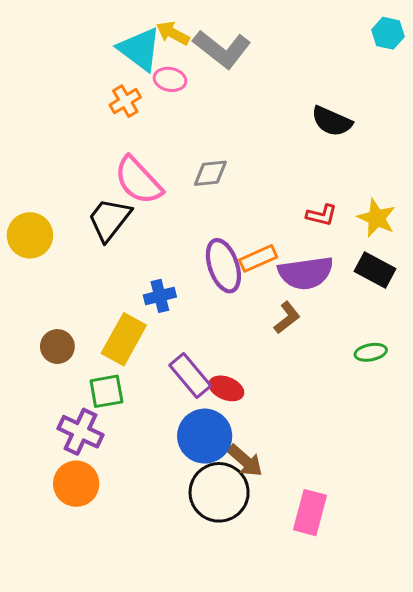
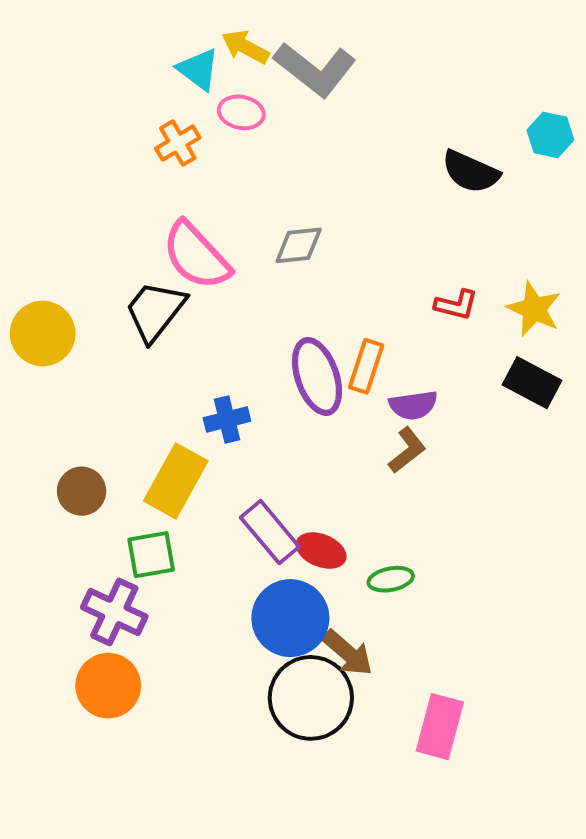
cyan hexagon: (388, 33) -> (550, 135), moved
cyan triangle: (140, 49) -> (198, 69), size x0.7
orange rectangle: (258, 258) -> (366, 366), turned -48
purple semicircle: (306, 273) -> (413, 405), moved, size x0.6
green ellipse: (371, 352) -> (391, 579), moved

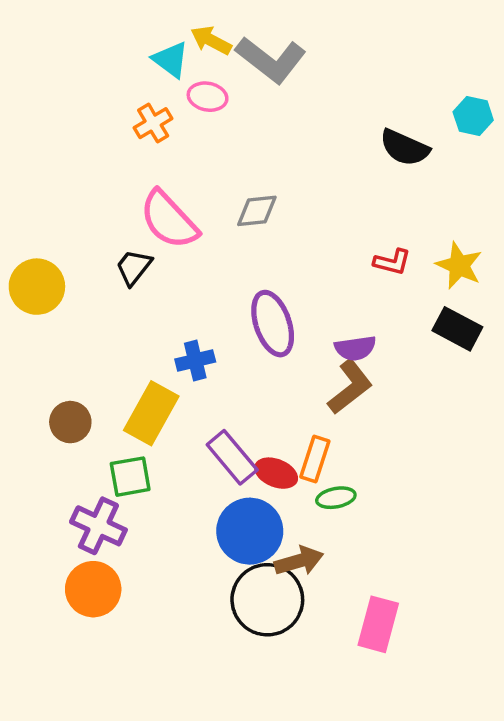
black trapezoid: (155, 311) -> (134, 267), size x0.7
orange rectangle: (366, 366) -> (315, 459), moved
brown L-shape: (407, 450) -> (350, 387), size x1.4
brown arrow: (348, 653) -> (299, 561), turned -57

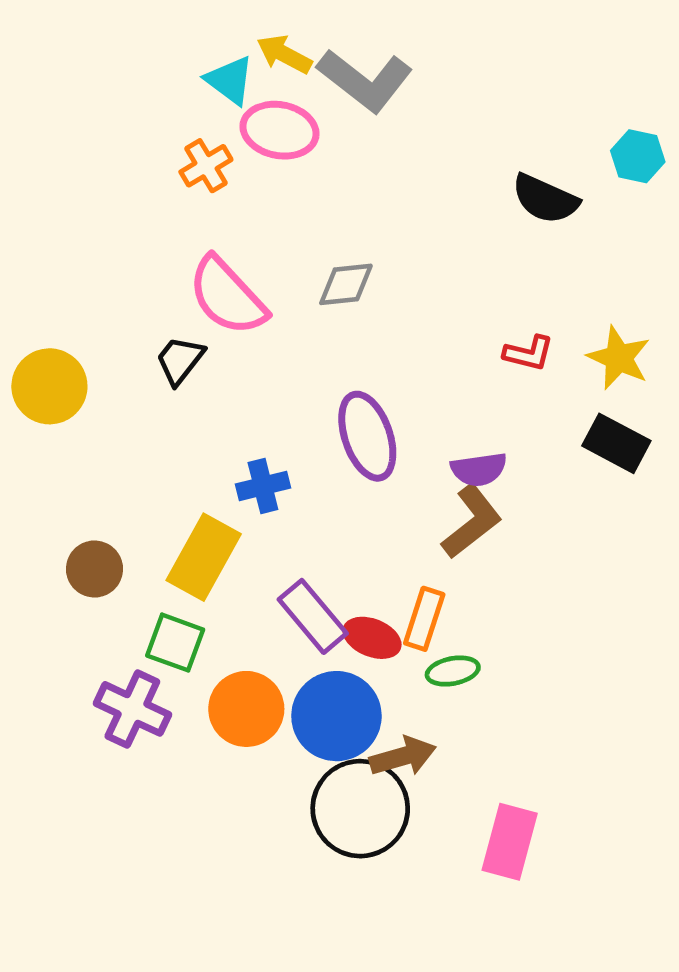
pink ellipse: (208, 97) -> (280, 130), size x1.4
green square: (130, 477) -> (175, 643), turned 30
orange circle: (93, 589) -> (246, 709), moved

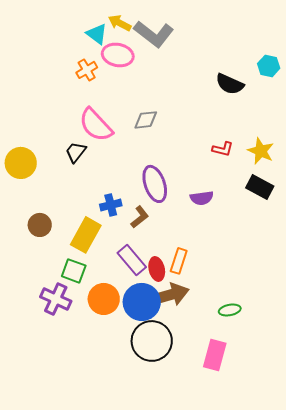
brown L-shape: (472, 522) -> (140, 217), moved, size x0.7
brown circle: (94, 569) -> (40, 225), moved
red ellipse: (372, 638) -> (157, 269), turned 55
green ellipse: (453, 671) -> (230, 310), moved
brown arrow: (403, 756) -> (170, 295), moved, size x1.4

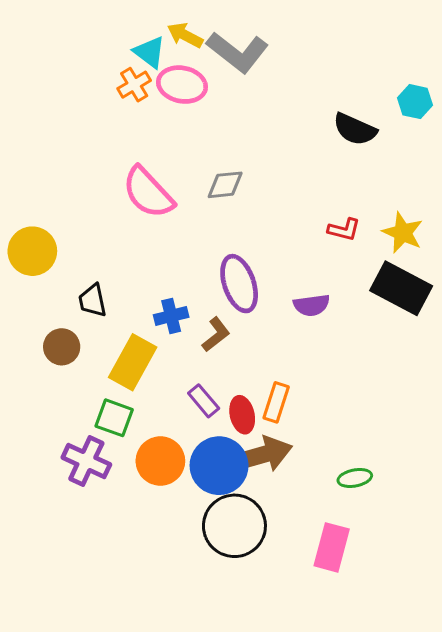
orange cross: (87, 70) -> (134, 85), moved
black trapezoid: (76, 152) -> (93, 301), moved, turned -50
black rectangle: (260, 187) -> (401, 288), size x1.4
purple rectangle: (132, 260) -> (204, 401), size x0.7

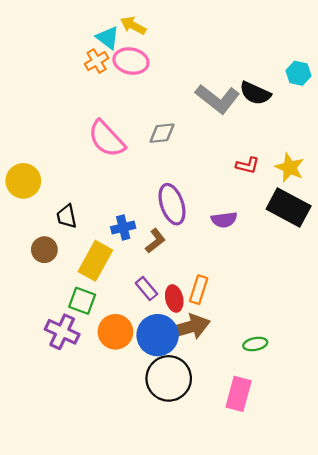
gray L-shape: (238, 52) -> (218, 99), moved

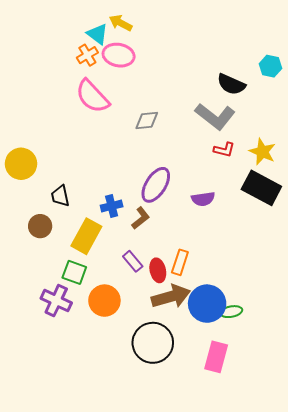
gray L-shape: (218, 99) -> (215, 116), moved
pink semicircle: (107, 139) -> (92, 96), moved
purple ellipse: (172, 204) -> (156, 185), turned 51
blue circle: (158, 335) -> (207, 304), moved

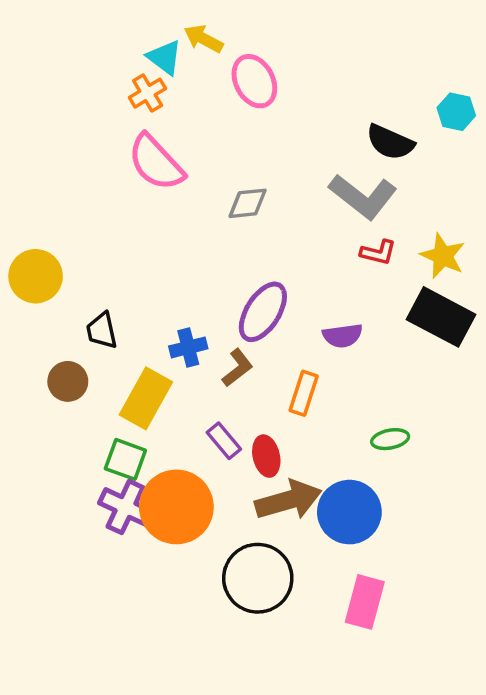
pink ellipse: (119, 55) -> (254, 81), moved, turned 52
orange rectangle: (180, 262) -> (304, 393), moved
purple cross: (56, 301) -> (125, 507), moved
orange circle: (104, 301) -> (176, 507), size x1.4
green ellipse: (231, 312) -> (390, 439), moved

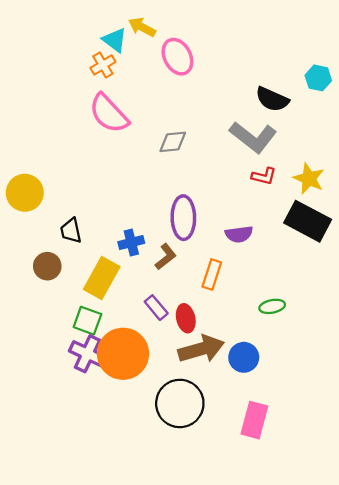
purple ellipse: (263, 312) -> (183, 218), turned -33
blue circle: (349, 512) -> (244, 357), size x0.7

